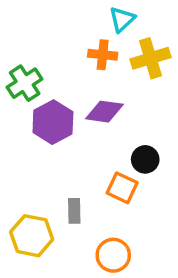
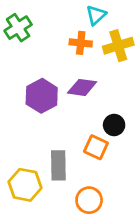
green cross: (25, 83) -> (18, 28), moved
gray rectangle: (74, 211) -> (58, 165), size x1.5

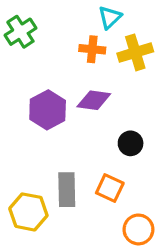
orange square: (96, 147) -> (110, 188), moved
orange circle: (89, 200) -> (138, 229), moved

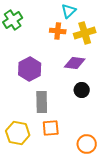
purple diamond: (94, 100) -> (75, 63), moved
orange square: (110, 188) -> (51, 128), moved, turned -30
gray rectangle: (67, 190) -> (42, 102), moved

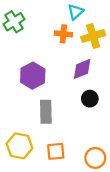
purple diamond: (75, 63) -> (82, 69), turned -30
orange square: (51, 128) -> (56, 151), moved

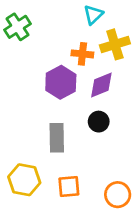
orange cross: (63, 34) -> (82, 54), moved
purple hexagon: (33, 76) -> (61, 82), moved
black circle: (90, 99) -> (99, 122), moved

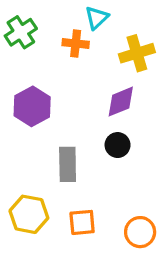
cyan triangle: (93, 15) -> (97, 18), moved
orange cross: (82, 54) -> (76, 44), moved
purple hexagon: (61, 82) -> (32, 106), moved

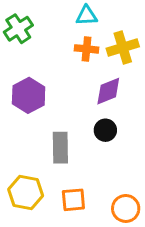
cyan triangle: (97, 18) -> (87, 16), turned 40
orange cross: (76, 44) -> (87, 49), moved

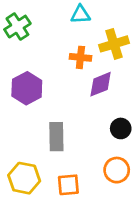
orange cross: (87, 49) -> (80, 57), moved
black circle: (105, 130) -> (121, 128), moved
orange circle: (126, 208) -> (117, 170), moved

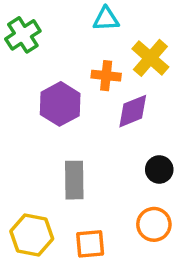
yellow cross: (114, 44) -> (150, 58), turned -32
purple hexagon: (27, 88) -> (60, 104), moved

